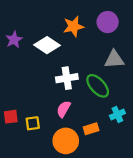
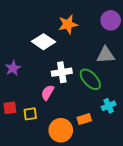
purple circle: (108, 22) -> (111, 20), moved
purple star: (14, 40) -> (13, 68), moved
pink semicircle: (64, 109) -> (48, 93), moved

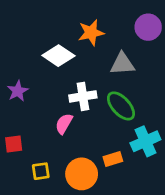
gray triangle: (106, 55) -> (122, 64), moved
cyan cross: (109, 106) -> (145, 141), size x1.5
yellow square: (30, 114) -> (41, 171), moved

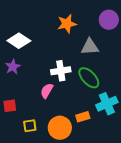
white diamond: (58, 56) -> (19, 41), moved

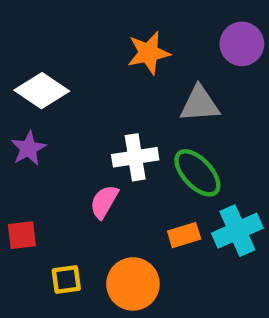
orange rectangle: (83, 117) -> (184, 235), moved

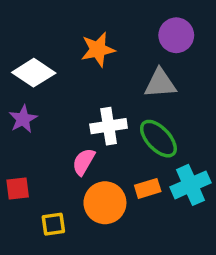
purple circle: (242, 44) -> (176, 35), moved
orange star: (149, 53) -> (98, 50), moved
orange circle: (133, 284) -> (105, 203), moved

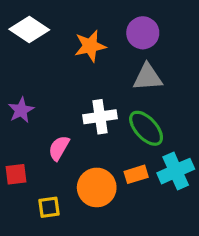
purple circle: (176, 35) -> (143, 33), moved
white diamond: (34, 73) -> (29, 30), moved
pink semicircle: (84, 162) -> (59, 148), moved

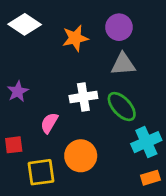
orange rectangle: (136, 174) -> (150, 178), moved
yellow square: (49, 207) -> (41, 172), size x1.5

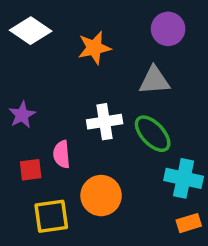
purple circle: (119, 27) -> (168, 29), moved
pink semicircle: (49, 123) -> (62, 154), turned -35
cyan cross: (146, 142) -> (184, 178), turned 36
red square: (14, 145) -> (31, 170), moved

